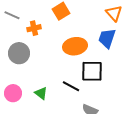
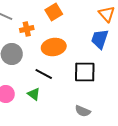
orange ellipse: (75, 46) -> (54, 47), moved
black line: (71, 86) -> (44, 74), moved

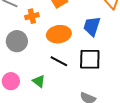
blue trapezoid: (100, 39) -> (92, 26), moved
black line: (44, 74) -> (59, 61), moved

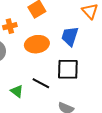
black line: (59, 61) -> (41, 83), moved

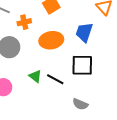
green triangle: (17, 91) -> (35, 76), moved

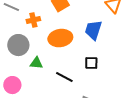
black square: (82, 65) -> (91, 63), size x0.6
green triangle: (35, 76) -> (36, 63), moved, turned -32

